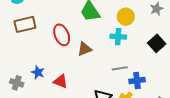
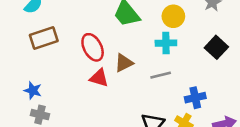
gray line: (120, 68) -> (161, 75), moved
blue star: (38, 72) -> (33, 91), moved
red triangle: (61, 81) -> (99, 78), moved

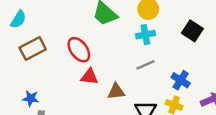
brown triangle: (124, 63) -> (116, 91), moved, turned 30
blue cross: (195, 98) -> (181, 80), turned -36

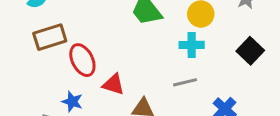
red ellipse: (79, 50) -> (82, 60), moved
blue star: (31, 98) -> (72, 102), moved

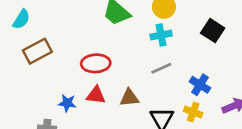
red ellipse: (82, 60) -> (96, 63), moved, turned -56
red triangle: (113, 84) -> (96, 95), moved

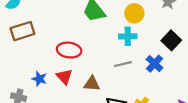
blue cross: (200, 85) -> (155, 64), moved
red triangle: (96, 95) -> (64, 77), turned 30

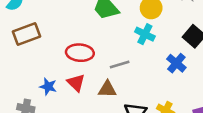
cyan cross: (128, 36) -> (145, 34), turned 30
gray line: (123, 64) -> (120, 64), moved

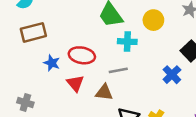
cyan cross: (145, 34) -> (127, 42), moved, turned -30
blue star: (48, 87) -> (52, 63), moved

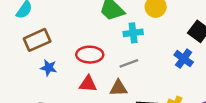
blue star: (52, 63) -> (49, 68), moved
red triangle: (75, 83) -> (88, 84), turned -36

